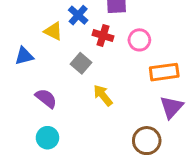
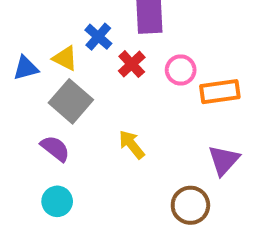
red cross: (103, 36) -> (132, 64), turned 30
blue triangle: (24, 56) -> (26, 68), moved
gray square: (81, 63) -> (71, 101), moved, size x1.5
orange rectangle: (164, 72) -> (220, 92), moved

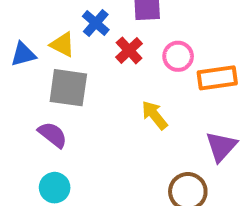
gray square: (71, 101) -> (68, 88), turned -33
yellow arrow: (132, 144) -> (155, 115), moved

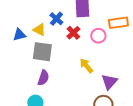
orange rectangle: (217, 78) -> (118, 23), moved
purple semicircle: (53, 135) -> (43, 78), moved, turned 70
purple triangle: (221, 146) -> (109, 82), moved

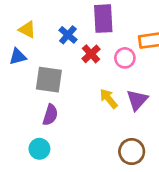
yellow triangle: (39, 30) -> (27, 29), moved
purple triangle: (109, 82) -> (137, 100), moved

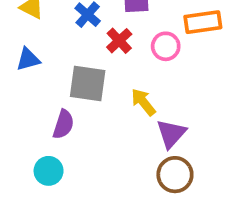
blue triangle: (18, 57) -> (28, 59), moved
gray square: (49, 80) -> (88, 83), moved
purple triangle: (137, 100) -> (171, 134), moved

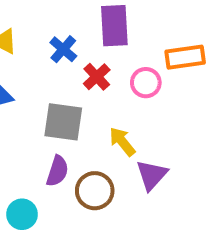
purple semicircle: (63, 124) -> (57, 171), moved
brown circle: (175, 175) -> (95, 191), moved

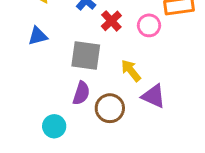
purple triangle: (152, 175) -> (154, 96), turned -48

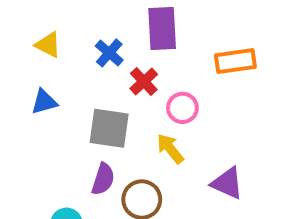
pink circle: (149, 25) -> (182, 108), moved
purple triangle: (154, 96) -> (227, 183), moved

